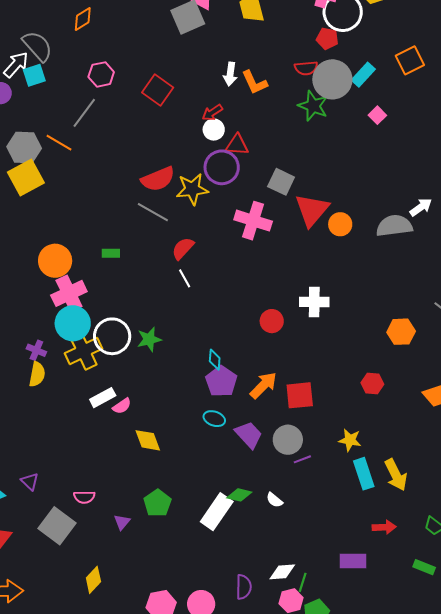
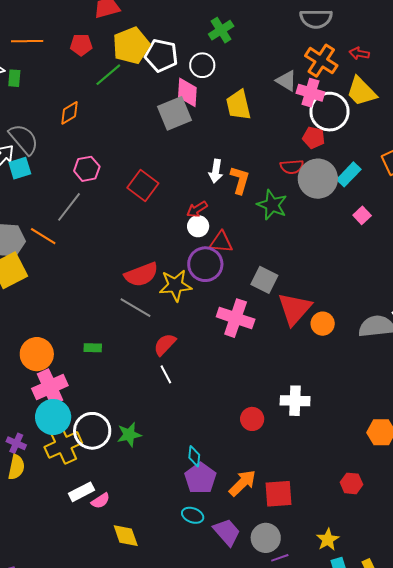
orange L-shape: (254, 82) -> (240, 180), turned -140
green star: (313, 106) -> (272, 205), moved
yellow star: (350, 440) -> (328, 540), turned 30

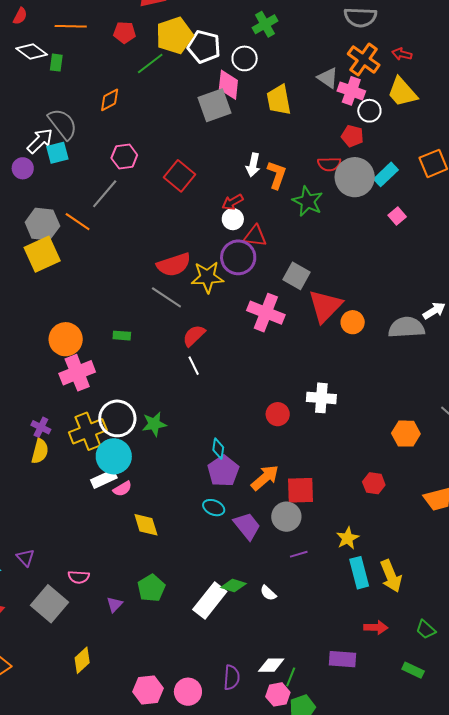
white circle: (329, 112) -> (369, 111), size x0.6
cyan circle: (53, 417) -> (114, 456), moved
gray circle: (266, 538) -> (286, 517), moved

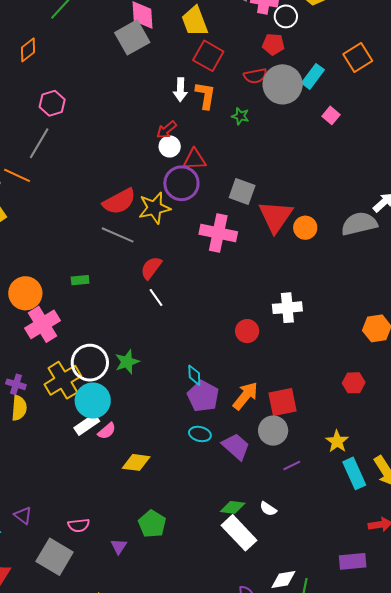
red square: (180, 176) -> (208, 56), moved
green star: (308, 201) -> (240, 116), size x0.6
yellow diamond: (146, 525) -> (136, 462), turned -56
white rectangle: (210, 600) -> (239, 533), moved, turned -72

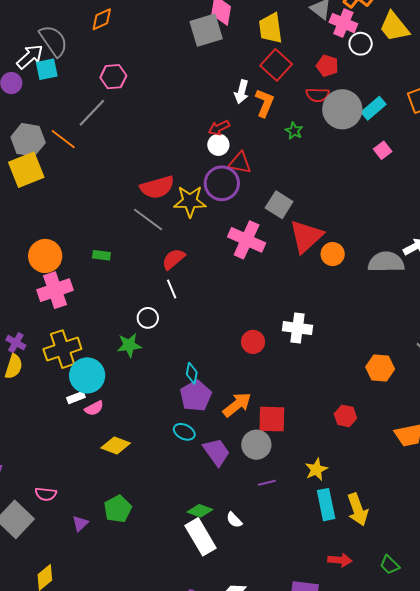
red pentagon: (273, 44) -> (327, 66), moved
white circle: (90, 363) -> (148, 318), moved, size x0.6
white rectangle: (87, 424) -> (76, 398), size x0.7

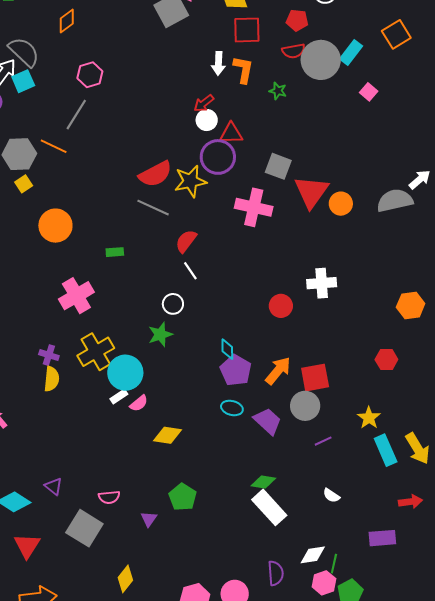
red square: (276, 65) -> (247, 30), turned -32
yellow square: (26, 170) -> (24, 184), size x0.5
orange circle: (45, 256) -> (55, 226), moved
white semicircle: (234, 520) -> (331, 495), moved

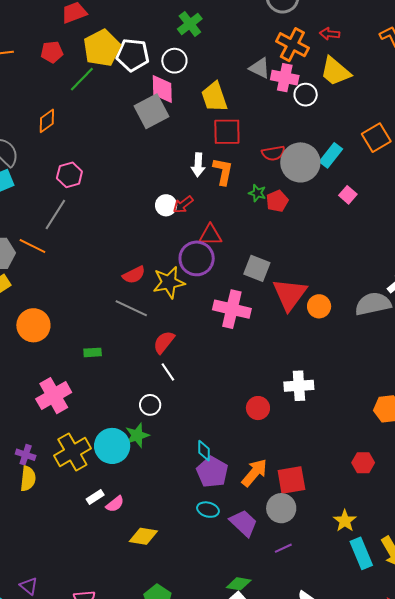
red pentagon: (297, 20) -> (277, 201), moved, turned -30
white circle: (207, 120) -> (166, 205), moved
red semicircle: (155, 174) -> (134, 275), size x0.7
cyan circle: (125, 373) -> (112, 446), moved
purple line: (323, 441) -> (283, 548), moved

